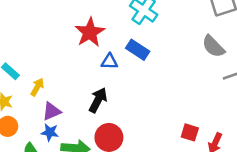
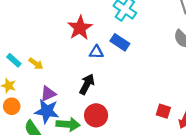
yellow arrow: (37, 87) -> (36, 64), moved, turned 96
blue star: (50, 132) -> (47, 111), size x1.6

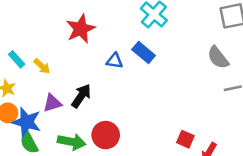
red star: (80, 28) -> (81, 29), moved
black arrow: (87, 84) -> (81, 96), moved
blue star: (47, 111) -> (27, 122), moved

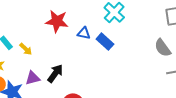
red star: (81, 29) -> (57, 21), turned 30
blue triangle: (115, 61) -> (84, 33), moved

